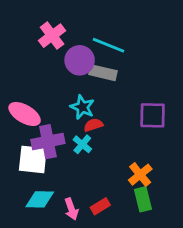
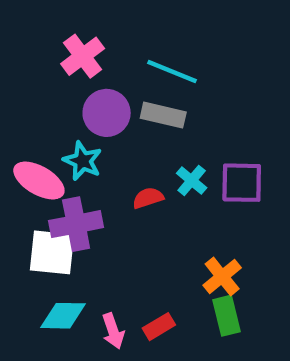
purple circle: (80, 60) -> (107, 113), moved
cyan star: (82, 107) -> (83, 161), moved
cyan cross: (82, 144) -> (192, 180), moved

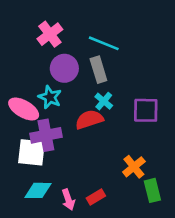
gray rectangle: (163, 115) -> (98, 70), turned 60
cyan cross: (192, 180) -> (104, 101), moved
red semicircle: (148, 198) -> (89, 120), size x1.5
green rectangle: (226, 316) -> (152, 190), moved

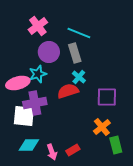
cyan star: (50, 97) -> (38, 74), turned 30
pink ellipse: (24, 109) -> (18, 83), turned -45
purple square: (146, 110) -> (107, 97), moved

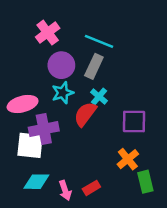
gray rectangle: (75, 53) -> (94, 66), turned 42
cyan star: (38, 74) -> (63, 93), moved
red semicircle: (68, 91) -> (85, 114), turned -35

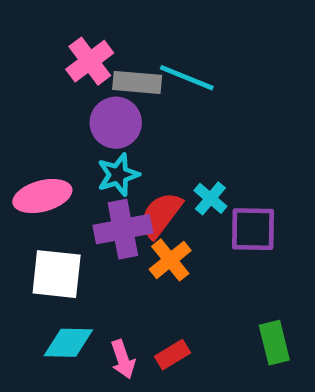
gray rectangle: (94, 66) -> (137, 82), moved, turned 70
cyan cross: (99, 96) -> (210, 198), moved
purple cross: (44, 129) -> (123, 229), moved
orange cross: (128, 159) -> (170, 260), moved

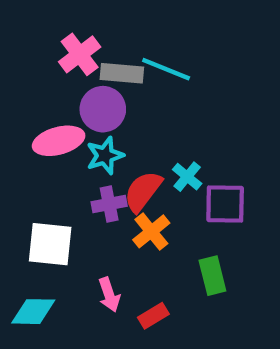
pink ellipse: (42, 196) -> (59, 141), moved
purple cross: (123, 229) -> (109, 204), size x0.7
cyan diamond: (68, 343) -> (33, 312), moved
green rectangle: (274, 343) -> (212, 276), moved
pink arrow: (123, 359) -> (109, 295), moved

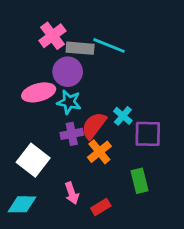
cyan star: (105, 156) -> (69, 102), turned 30
white square: (50, 244) -> (33, 160), turned 32

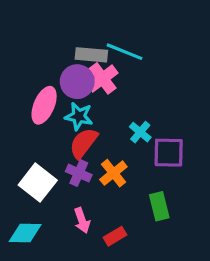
pink cross: (52, 36) -> (102, 78), moved
pink ellipse: (39, 92) -> (44, 105), turned -52
red semicircle: (94, 126) -> (83, 143), moved
purple cross: (72, 134) -> (79, 173), moved, turned 35

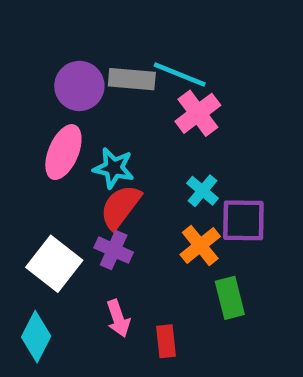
pink cross: (102, 78) -> (198, 113), moved
purple circle: (77, 82) -> (79, 86), moved
orange cross: (113, 173) -> (200, 245), moved
cyan diamond: (25, 233) -> (36, 337), turned -64
red rectangle: (115, 236) -> (166, 341), turned -65

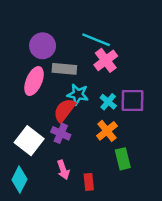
gray rectangle: (132, 79) -> (64, 69), moved
cyan star: (114, 168) -> (78, 94), moved
purple square: (243, 220) -> (132, 100), moved

